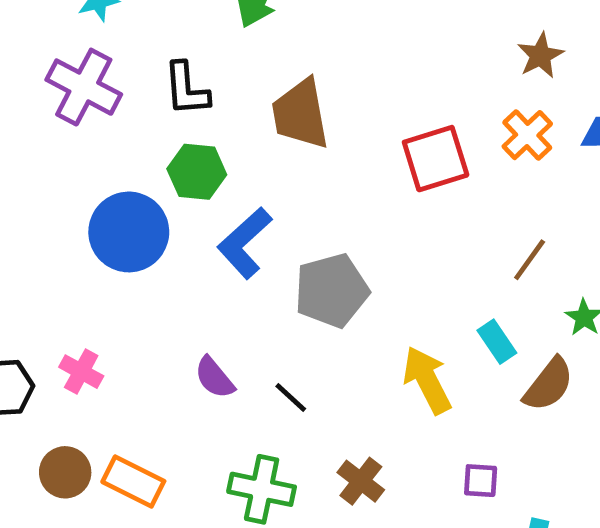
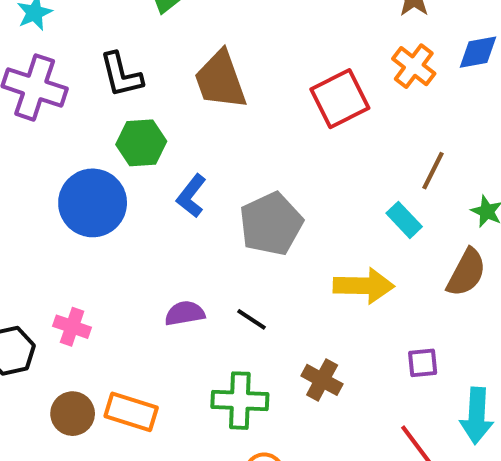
blue L-shape: (245, 243) -> (191, 196), size x0.7
cyan rectangle: (497, 342) -> (404, 220), moved
purple semicircle: (214, 378) -> (185, 313), turned 129
yellow arrow: (427, 380) -> (364, 286), turned 128

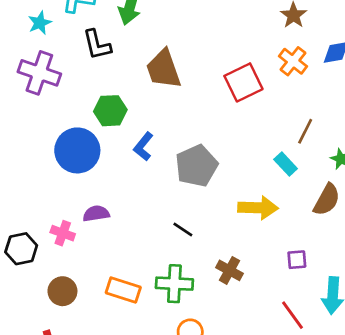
black L-shape: (121, 75) -> (97, 45), moved
purple semicircle: (185, 313) -> (96, 214), moved
orange rectangle: (131, 412) -> (123, 290), moved

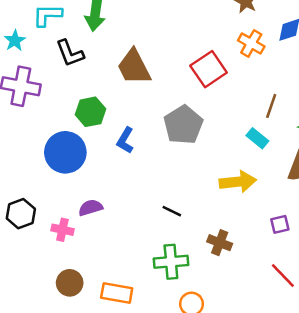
gray pentagon: (196, 166) -> (183, 125), moved
black hexagon: (21, 249) -> (21, 214), moved
orange rectangle: (123, 290) -> (117, 293), moved

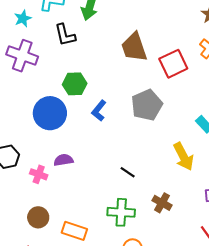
brown trapezoid: (134, 67) -> (134, 47), moved
yellow arrow: (238, 182) -> (183, 157), turned 60

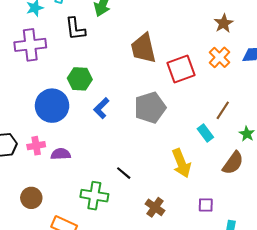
purple cross: (22, 56) -> (30, 45), turned -32
pink cross: (39, 174) -> (36, 146), moved, turned -36
green cross: (121, 212) -> (94, 196), moved
brown circle: (38, 217) -> (31, 198), moved

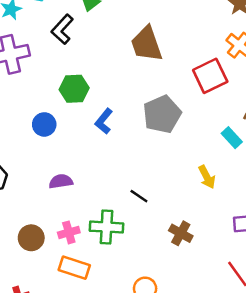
black L-shape: (75, 29) -> (62, 29), turned 55
red square: (181, 69) -> (210, 76), moved
blue circle: (52, 106) -> (44, 124), size x0.6
pink cross: (36, 146) -> (69, 232), moved
yellow arrow: (181, 163) -> (207, 177), size x0.7

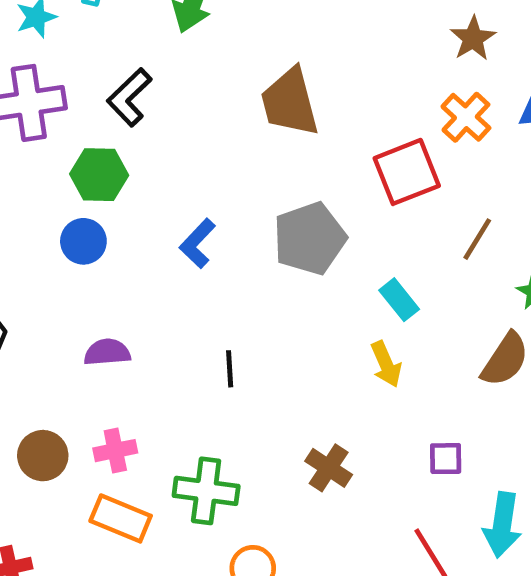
black L-shape: (62, 29) -> (129, 97), moved
green hexagon: (74, 89) -> (99, 175), moved
cyan rectangle: (232, 138) -> (399, 300), moved
black line: (139, 196) -> (230, 369), moved, turned 48
green cross: (106, 227) -> (206, 491), moved

